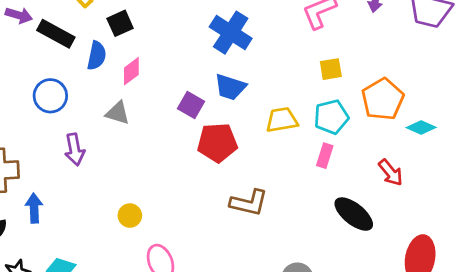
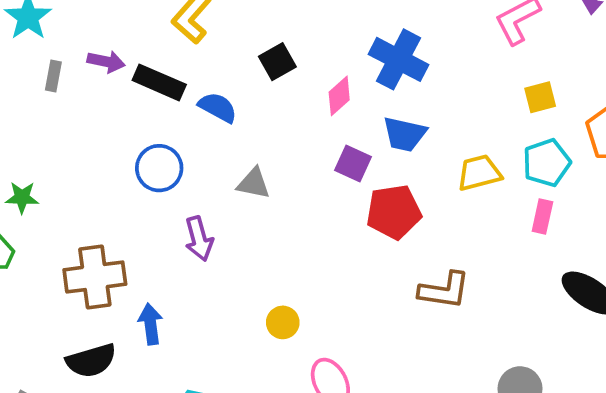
black square: (120, 23) -> (277, 62), moved
blue semicircle: (97, 56) -> (218, 107), turned -68
pink diamond: (131, 71) -> (339, 96), moved

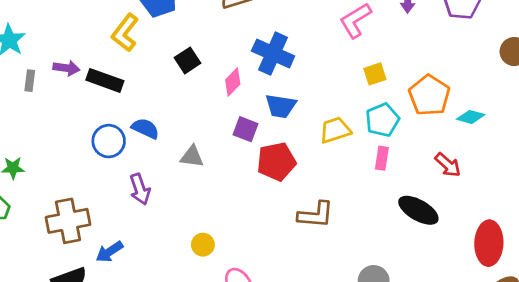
blue semicircle: (218, 107) -> (145, 128), moved
gray triangle: (253, 183) -> (192, 157), moved
blue arrow: (151, 324) -> (109, 252), turned -112

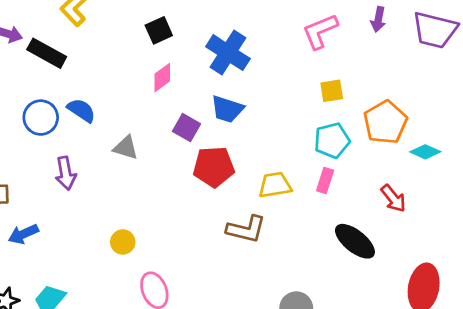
black square: (188, 60) -> (159, 30), moved
pink diamond: (233, 82) -> (162, 78), moved
yellow trapezoid: (335, 130) -> (275, 185), moved

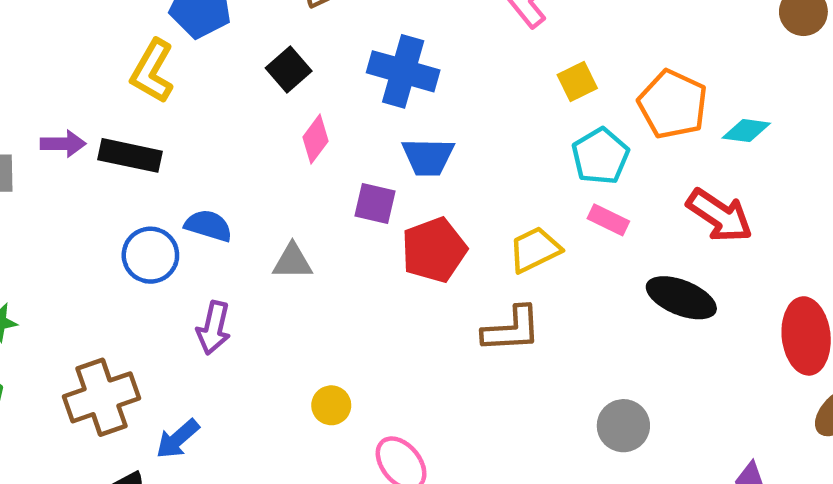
purple arrow: (66, 173) -> (214, 328), turned 40
pink rectangle: (325, 181) -> (608, 220), turned -65
red arrow: (393, 198) -> (720, 215), size x1.4

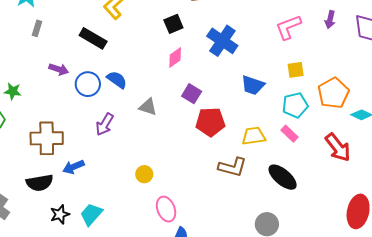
purple arrow: (63, 144) -> (59, 69), moved
blue trapezoid: (428, 157) -> (253, 85), moved
black ellipse: (681, 298) -> (283, 177), moved

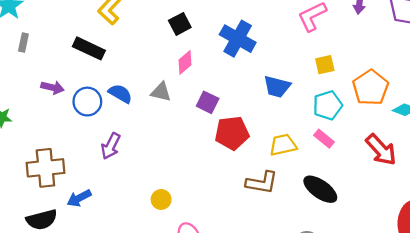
gray triangle: (148, 107) -> (161, 92), moved

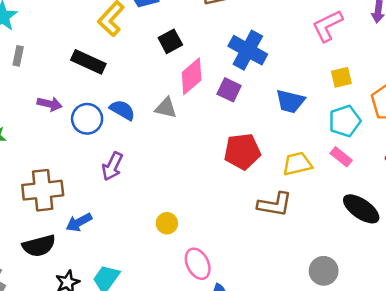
black square: (180, 24) -> (170, 41), moved
pink diamond: (185, 62) -> (192, 76), size x1.4
purple square: (208, 102) -> (229, 90), moved
black ellipse: (320, 189) -> (361, 209), moved

